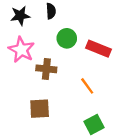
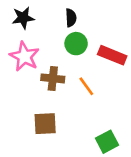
black semicircle: (51, 11) -> (71, 18), moved
orange line: (87, 86) -> (86, 86), moved

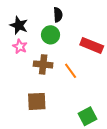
black star: (23, 18) -> (19, 25), moved, turned 30
green circle: (76, 44) -> (50, 35), moved
pink star: (24, 56) -> (20, 46), size x0.6

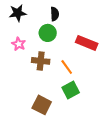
black star: (19, 25) -> (18, 13), moved, turned -30
brown square: (37, 101) -> (42, 105), moved, turned 30
green square: (87, 116) -> (71, 90), moved

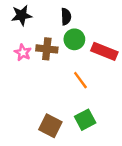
green circle: (48, 33) -> (74, 39), moved
brown cross: (41, 61) -> (47, 49), moved
green square: (71, 90) -> (85, 120), moved

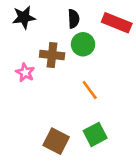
red rectangle: (104, 51) -> (117, 23), moved
pink star: (23, 53) -> (25, 73), moved

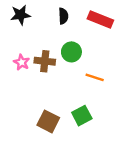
green circle: (83, 44) -> (71, 52), moved
brown cross: (52, 55) -> (45, 61), moved
orange line: (90, 90) -> (95, 77), moved, turned -36

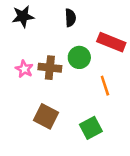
red rectangle: (100, 19) -> (111, 42), moved
orange line: (95, 77) -> (105, 86), turned 54
brown square: (48, 121) -> (46, 116), moved

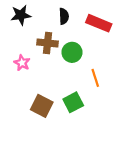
red rectangle: (111, 42) -> (99, 23), moved
brown cross: (50, 68) -> (48, 43), moved
green square: (91, 128) -> (73, 102), moved

